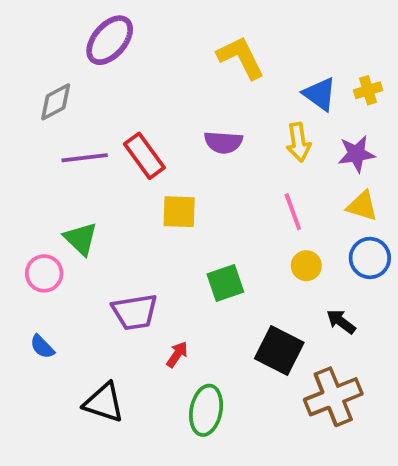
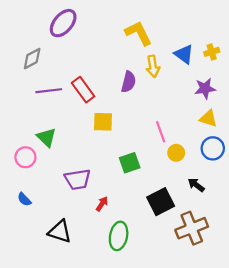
purple semicircle: (223, 142) -> (129, 82), turned -80
yellow arrow: (299, 142) -> (153, 66), moved
pink line: (293, 212) -> (161, 132), moved
black square: (279, 351) -> (161, 202), turned 36

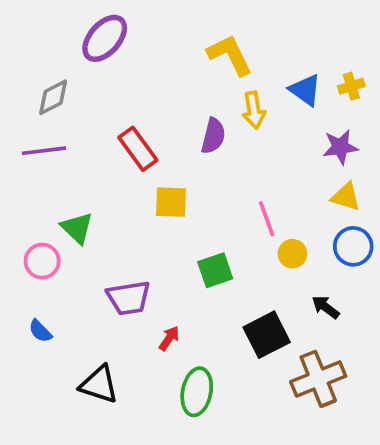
purple line: (49, 91) -> (44, 151), moved

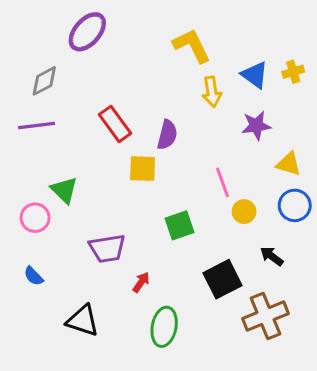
purple semicircle: (213, 136) -> (167, 135), moved
purple star: (340, 147) -> (256, 126), moved

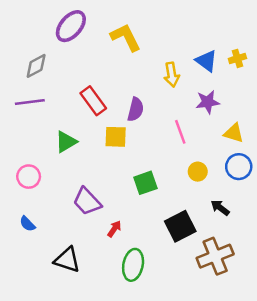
yellow L-shape: (192, 46) -> (126, 37), moved
pink line: (222, 182) -> (180, 132), moved
green triangle: (64, 190) -> (66, 142), moved, turned 45
purple trapezoid: (107, 248) -> (87, 201), turned 56

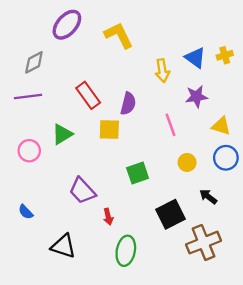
pink circle: (29, 177) -> (29, 151), moved
red arrow: (114, 229) -> (108, 217), turned 133

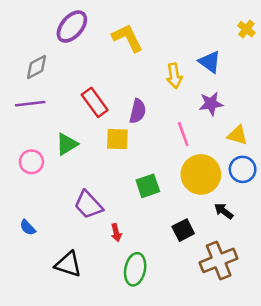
yellow cross: (225, 55) -> (246, 29), moved, turned -35
yellow circle: (187, 162) -> (201, 174), size x2.0
black square: (171, 214) -> (183, 230), size x0.7

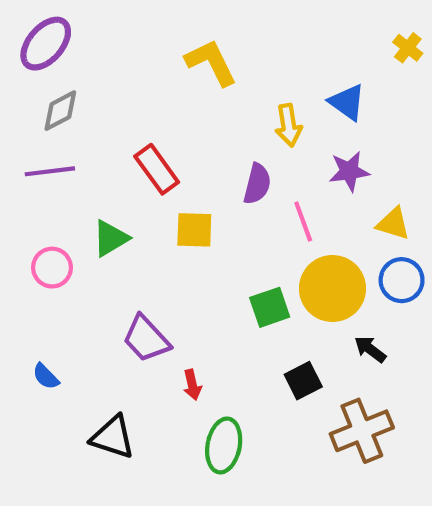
purple ellipse: (72, 27) -> (46, 44), moved
purple semicircle: (138, 111) -> (257, 184), moved
green square: (148, 186) -> (270, 307), moved

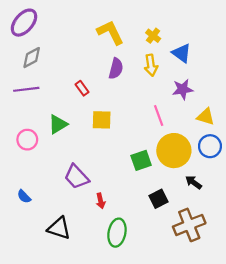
yellow cross: (408, 48) -> (153, 36), moved
red rectangle: (157, 169) -> (82, 88), size x0.6
purple semicircle: (257, 184) -> (116, 69), moved

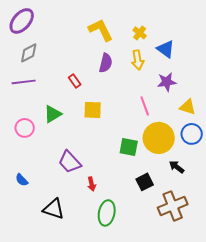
green square: (141, 160) -> (129, 147), turned 30

